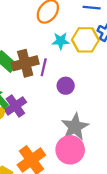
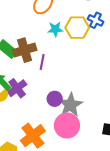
purple line: (44, 67) -> (42, 62), moved
purple circle: (66, 86) -> (55, 99), moved

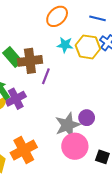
purple circle: (55, 99) -> (87, 118), moved
pink circle: (67, 125) -> (75, 146), moved

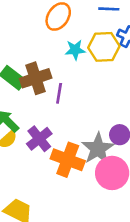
purple cross: (16, 99) -> (39, 139), moved
orange cross: (24, 150) -> (68, 160), moved, turned -30

